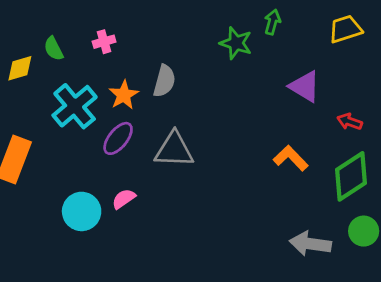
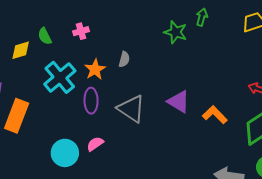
gray semicircle: (164, 81) -> (124, 59), size x0.7
purple triangle: (305, 87) -> (179, 102), moved
purple ellipse: (118, 138) -> (91, 101), turned -40
gray triangle: (174, 150) -> (131, 109), turned 32

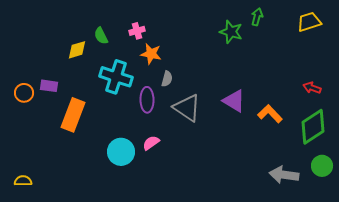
gray semicircle: (124, 59) -> (167, 79), moved
orange star: (95, 69) -> (151, 54), moved, turned -30
cyan cross: (60, 77) -> (116, 77), turned -32

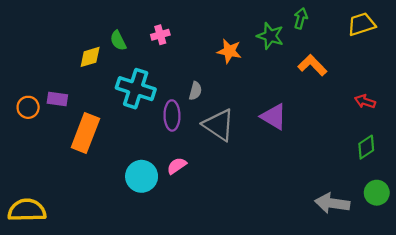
orange star: (151, 54) -> (229, 51), moved
orange L-shape: (270, 114) -> (312, 65), moved
green diamond: (313, 127) -> (366, 147), size x0.6
yellow semicircle: (23, 181) -> (27, 210), size x1.8

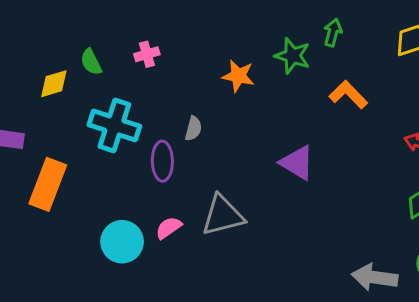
gray triangle: (219, 125) -> (223, 215), moved, turned -48

